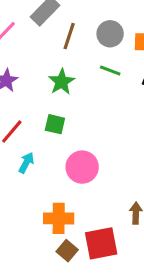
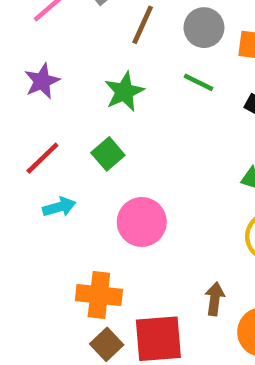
green square: (55, 124) -> (108, 154), turned 30
cyan arrow: (26, 163) -> (59, 207), turned 40

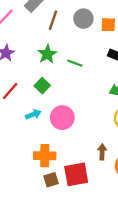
green line: (198, 82) -> (75, 63), moved
cyan arrow: (59, 207) -> (33, 114), moved
brown square: (107, 344) -> (51, 180), turned 32

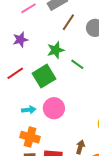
green square: (42, 86) -> (44, 76), size x1.6
cyan arrow: (33, 114) -> (29, 110), moved

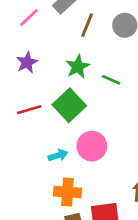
red line: (15, 73) -> (29, 110), turned 30

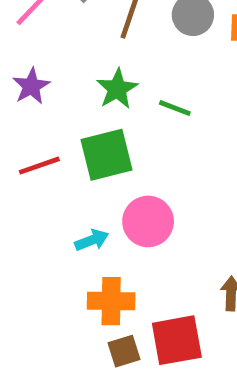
green square: (69, 105) -> (106, 155), turned 32

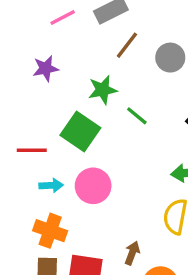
green square: (106, 155) -> (80, 132), turned 30
red line: (39, 166) -> (32, 150), moved

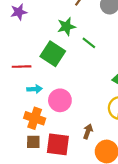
purple star: (46, 68) -> (19, 12), moved
pink circle: (93, 186) -> (60, 100), moved

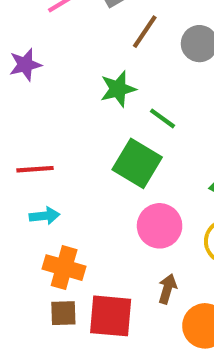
green square: (53, 54) -> (137, 163), moved
cyan arrow: (35, 89) -> (45, 216), moved
pink circle: (60, 100) -> (160, 226), moved

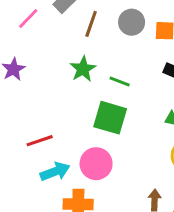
cyan arrow: (45, 216) -> (55, 172), size x1.4
pink circle: (160, 226) -> (96, 164), moved

